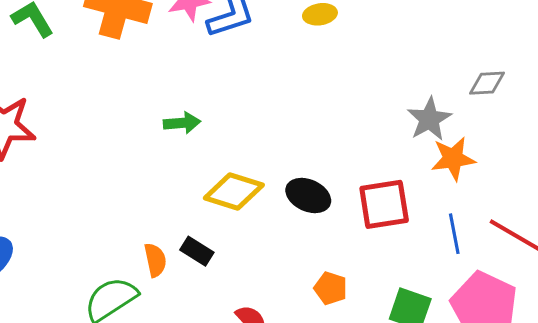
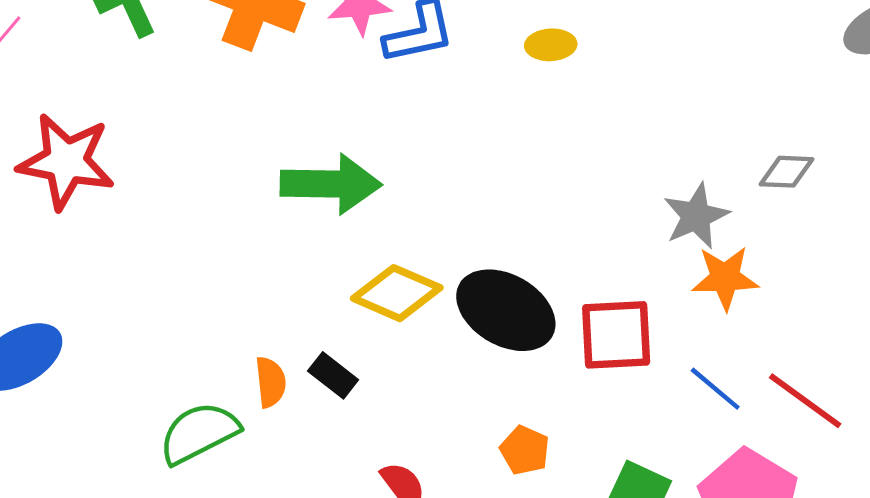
green arrow: (182, 123) -> (331, 184), size x1.8
black ellipse: (308, 195) -> (506, 310), size x1.5
blue line: (454, 234) -> (715, 389), turned -45

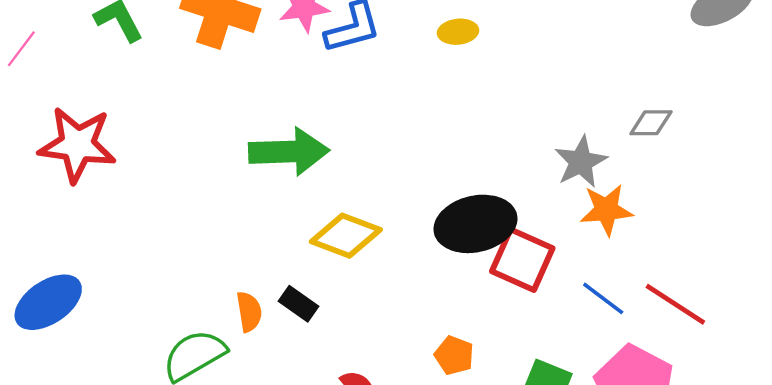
black ellipse: (506, 310) -> (476, 224), moved, turned -40
red square: (616, 335) -> (522, 260), turned 30

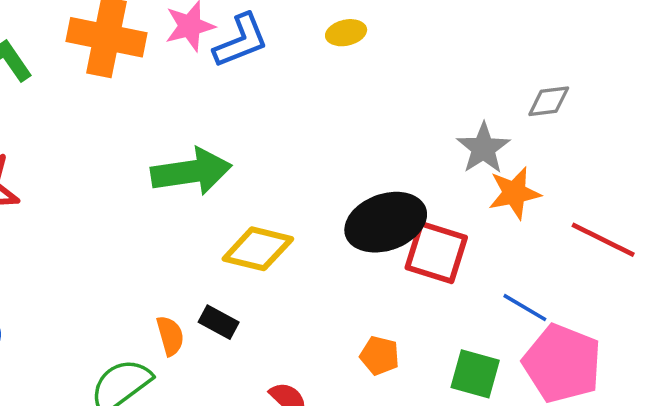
blue line: (603, 298) -> (525, 308), moved
red line: (675, 304) -> (603, 240), moved

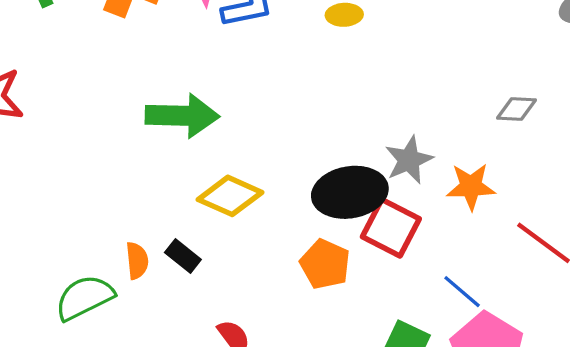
gray star: (483, 148) -> (409, 160), moved
orange pentagon: (380, 356) -> (325, 264), moved, size x1.4

